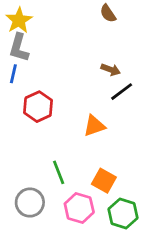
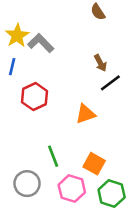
yellow star: (19, 20) -> (17, 36), moved
gray L-shape: (19, 48) -> (41, 43), moved, turned 120
brown arrow: (111, 70) -> (100, 63), turned 42

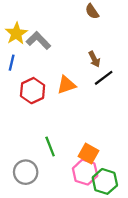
orange triangle: (85, 114) -> (66, 85), moved
pink hexagon: (72, 189) -> (85, 172), moved

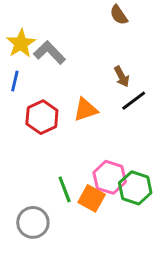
orange square: (89, 154) -> (92, 198), moved
pink hexagon: (85, 172) -> (110, 177), moved
green hexagon: (105, 181) -> (135, 188), moved

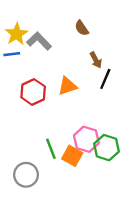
brown semicircle: (119, 15) -> (82, 28), moved
blue line: (15, 81) -> (12, 54), moved, turned 70
black line: (134, 101) -> (105, 79), turned -30

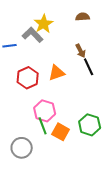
brown semicircle: (82, 28) -> (83, 17), moved, turned 120
yellow star: (17, 34) -> (44, 24), moved
black line: (105, 79) -> (89, 67), turned -48
pink hexagon: (86, 139) -> (45, 111), moved

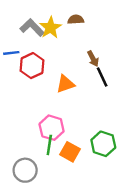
brown semicircle: (83, 17) -> (76, 20), moved
gray L-shape: (33, 35) -> (32, 28), moved
red hexagon: (28, 78) -> (32, 66), moved
green line: (43, 126) -> (49, 145), turned 30

